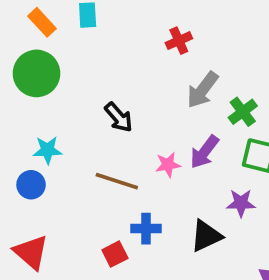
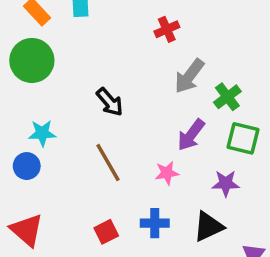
pink star: (168, 165) -> (167, 173), moved
brown line: (117, 181) -> (108, 163), turned 42
blue cross: (146, 229) -> (155, 223), moved
black triangle: (206, 236) -> (208, 227), moved

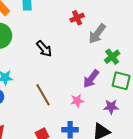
gray arrow: (189, 76) -> (97, 34), moved
black arrow: (110, 102) -> (44, 49), moved

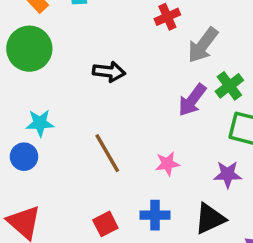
black arrow: (44, 49) -> (109, 72), turned -42
purple arrow: (91, 79) -> (192, 100), moved

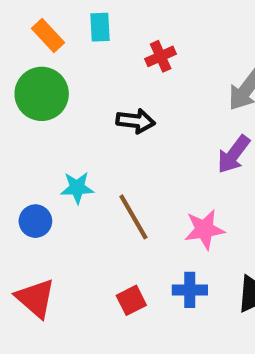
red cross: (167, 17) -> (161, 56), moved
cyan star: (40, 123) -> (77, 188), moved
pink star: (167, 164) -> (204, 229), size x1.4

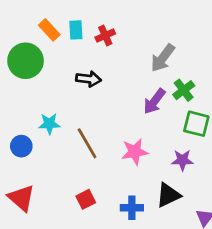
cyan rectangle: (100, 27) -> (76, 30), moved
orange rectangle: (48, 35) -> (49, 30), moved
blue cross: (190, 290) -> (132, 208), moved

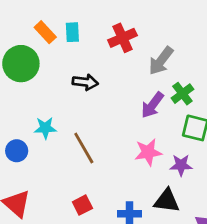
red cross: (105, 36) -> (122, 38), moved, size x1.4
pink star: (135, 152) -> (148, 152), moved
black triangle: (168, 195) -> (167, 201), turned 32

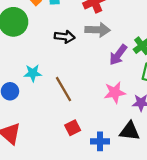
gray arrow: (161, 61) -> (98, 30), moved, turned -125
red square: (82, 205) -> (73, 128), moved

